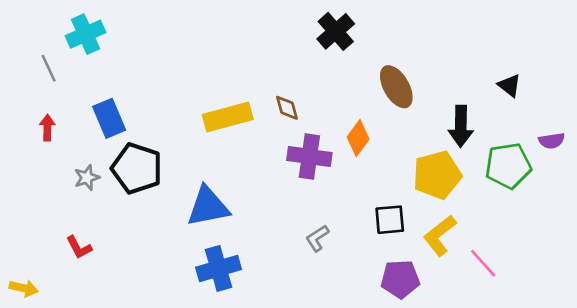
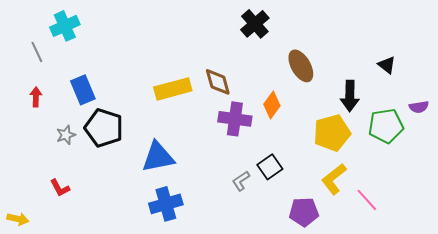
brown diamond: (287, 108) -> (218, 82), size x1.4
black square: (390, 220) -> (270, 167), moved, turned -30

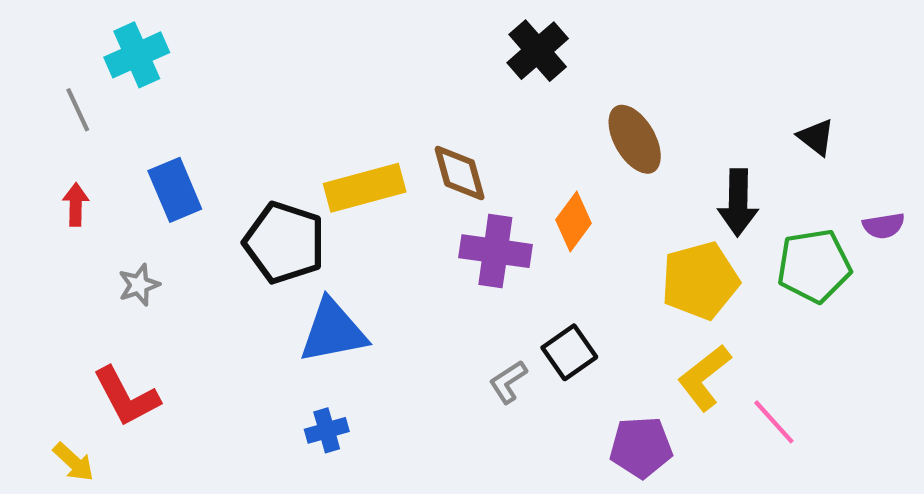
black pentagon: (104, 128) -> (284, 243), moved
red L-shape: (60, 188) -> (126, 397), size x1.6
blue cross: (166, 204) -> (327, 430), moved, size x0.6
yellow arrow: (18, 219) -> (74, 462), moved, turned 30

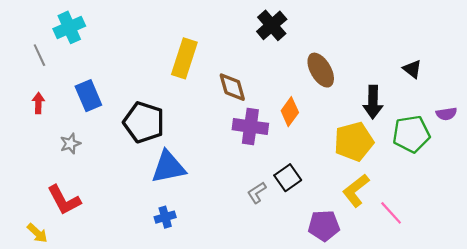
yellow rectangle: (365, 188) -> (184, 58), moved, turned -57

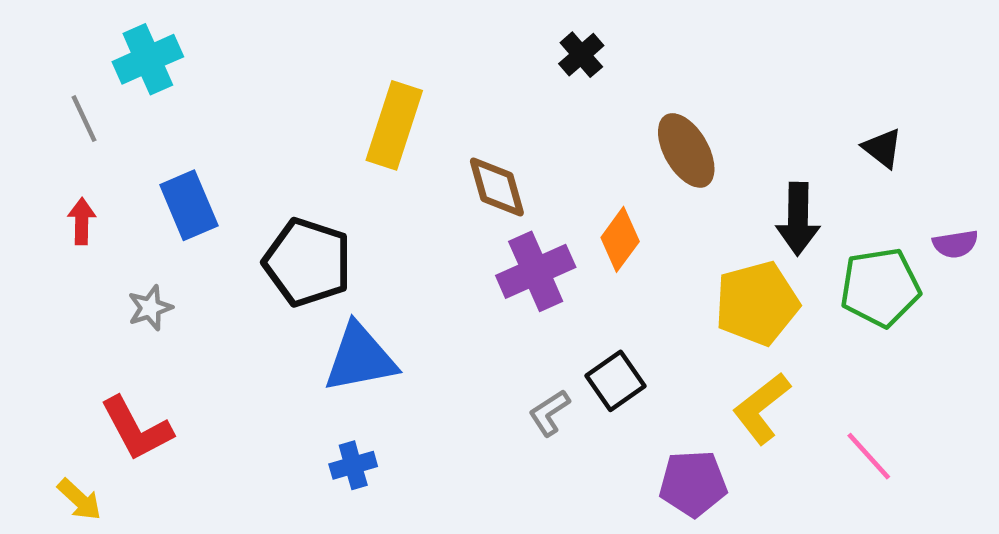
black cross: (272, 25) -> (581, 55), size x0.7
purple cross: (250, 127) -> (536, 271), turned -32
pink line: (391, 213) -> (869, 456), moved

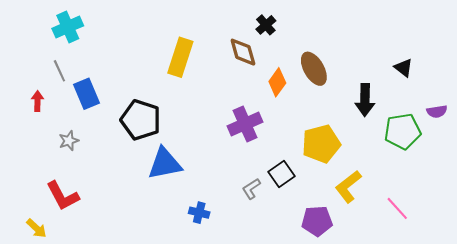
gray line: (84, 119) -> (59, 71), moved
brown diamond: (497, 187) -> (243, 52), moved
orange diamond: (620, 239) -> (277, 82), moved
yellow pentagon: (757, 303) -> (321, 144), moved
blue cross: (353, 465) -> (199, 213), moved, turned 30

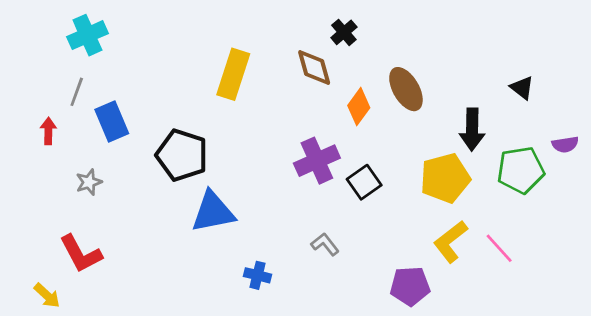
gray line: (59, 71) -> (77, 92), turned 45
yellow pentagon: (321, 144) -> (445, 178), moved
black square: (282, 174) -> (364, 182), moved
gray L-shape: (251, 189) -> (325, 244), turned 85
pink line: (397, 208) -> (499, 248), moved

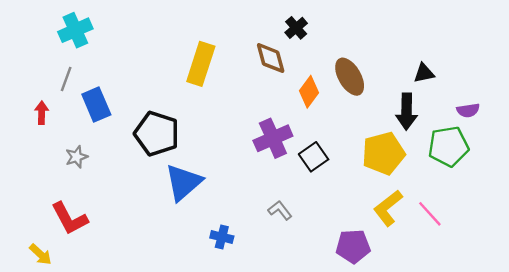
black triangle: (522, 88) -> (424, 73), moved, turned -50
purple semicircle: (565, 144) -> (468, 110), moved
blue triangle: (213, 212) -> (183, 182), turned -30

